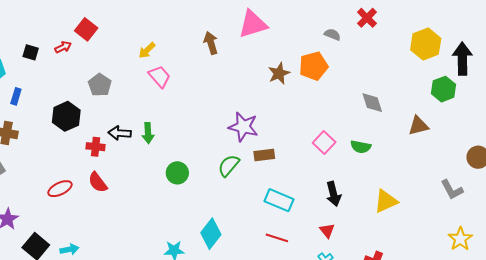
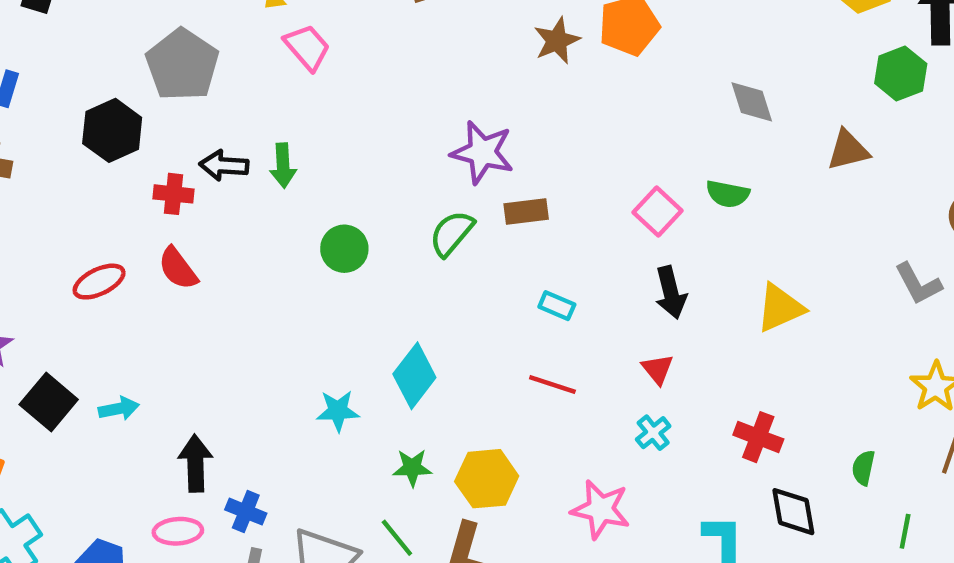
gray pentagon: (100, 85) -> (182, 65), size x1.5
pink square: (324, 143) -> (658, 211), moved
cyan rectangle: (279, 200) -> (557, 306), size x0.6

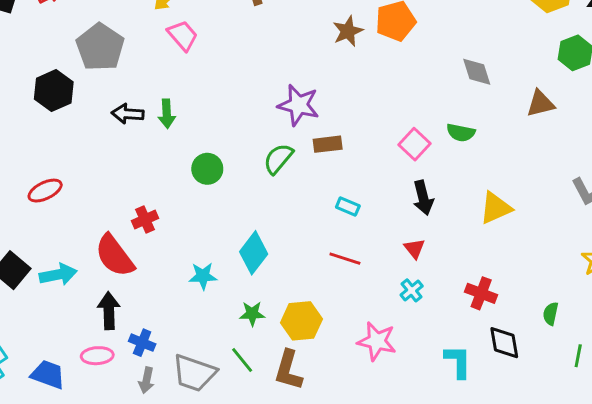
red cross: (174, 194) -> (145, 219), moved, turned -30
red semicircle: (178, 268) -> (115, 256), moved, size x1.5
cyan arrow: (119, 409) -> (58, 275), size x1.4

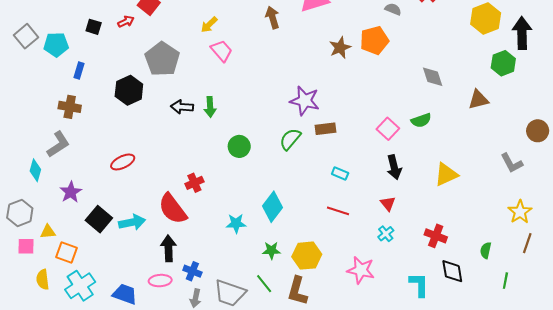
green semicircle: (461, 133) -> (421, 120), turned -30

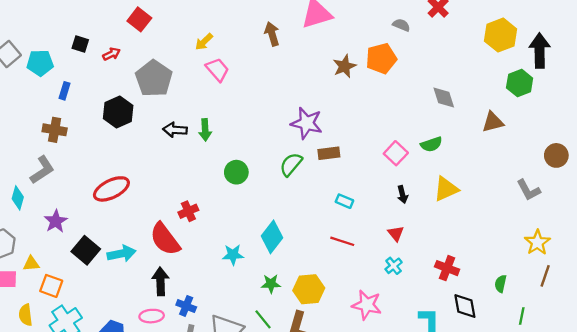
red arrow: (126, 22) -> (111, 54), moved
red ellipse: (123, 162) -> (111, 189), size x1.4
black arrow: (394, 167) -> (402, 194), size x0.7
yellow triangle: (446, 174) -> (446, 189), moved

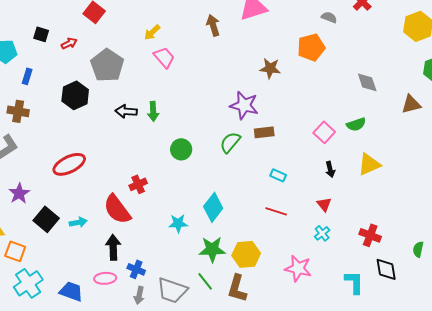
brown star: (344, 66) -> (270, 68), moved, turned 30
cyan arrow: (121, 254) -> (78, 222), size x0.7
green star: (271, 284) -> (212, 249), size x1.5

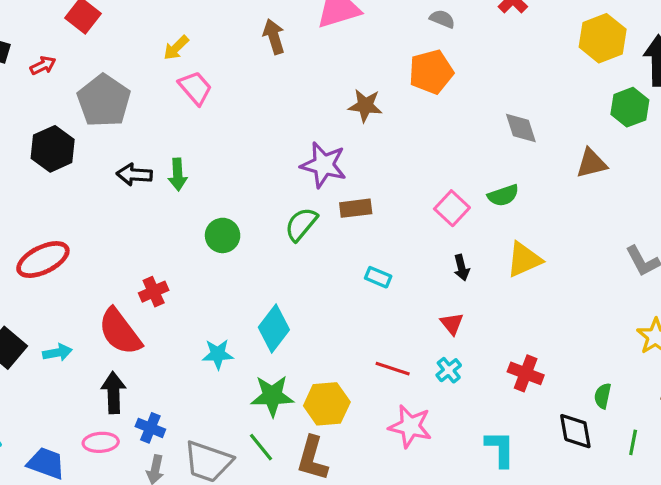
gray semicircle: (329, 17) -> (442, 19), moved
red line: (276, 211) -> (393, 369), moved
black diamond: (386, 269) -> (575, 431), moved

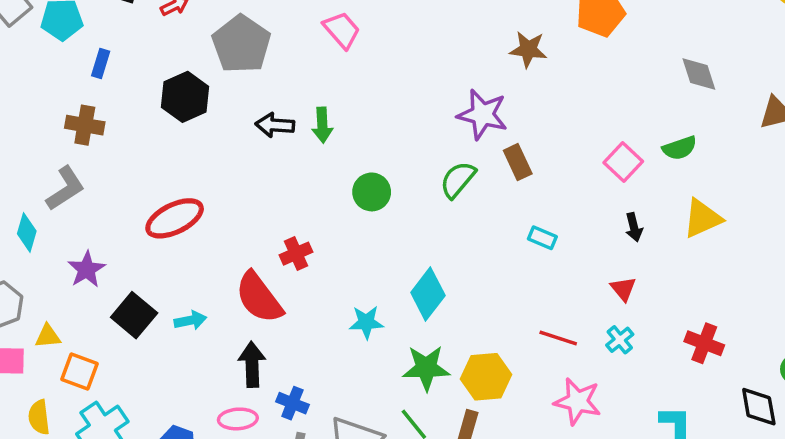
brown rectangle: (356, 208) -> (518, 162), turned 72

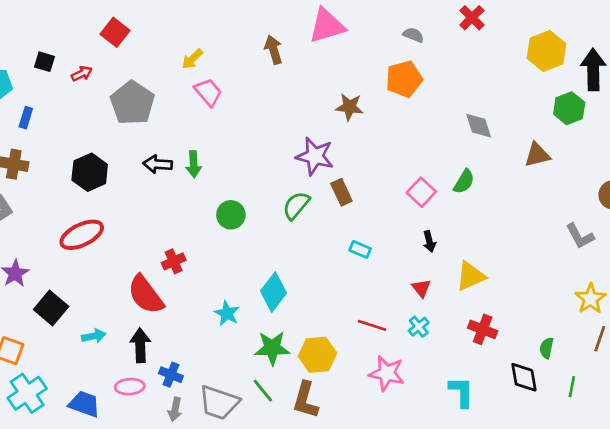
black hexagon: (185, 97) -> (90, 172), moved
green semicircle: (680, 148) -> (464, 182), turned -40
yellow triangle: (702, 218) -> (471, 276), moved
cyan arrow: (190, 320) -> (94, 336), moved
cyan star: (366, 322) -> (227, 313), turned 30

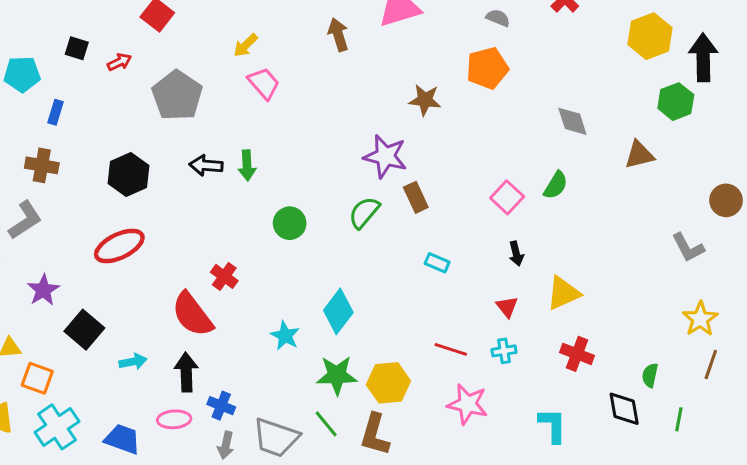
red cross: (174, 261) -> (224, 276), turned -30
cyan cross: (419, 327) -> (504, 351), turned 30

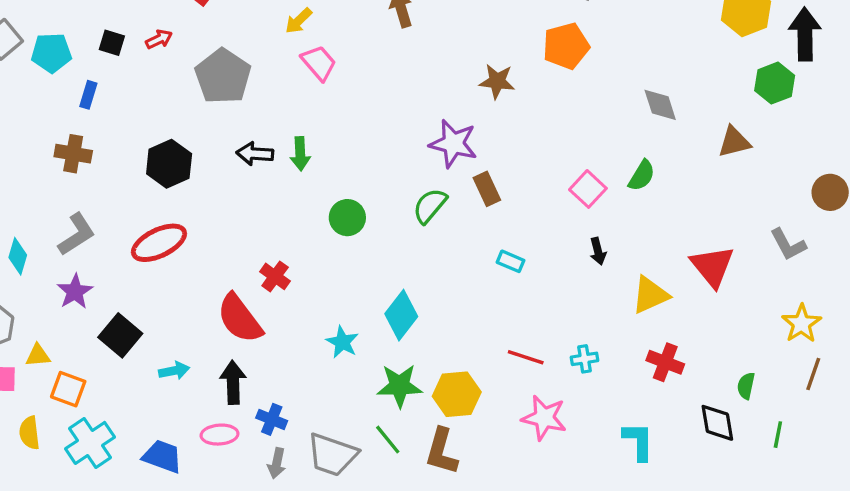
black square: (77, 48) -> (112, 43), moved
gray L-shape: (25, 220) -> (77, 234), moved
red triangle: (507, 307) -> (712, 266), moved, size x1.8

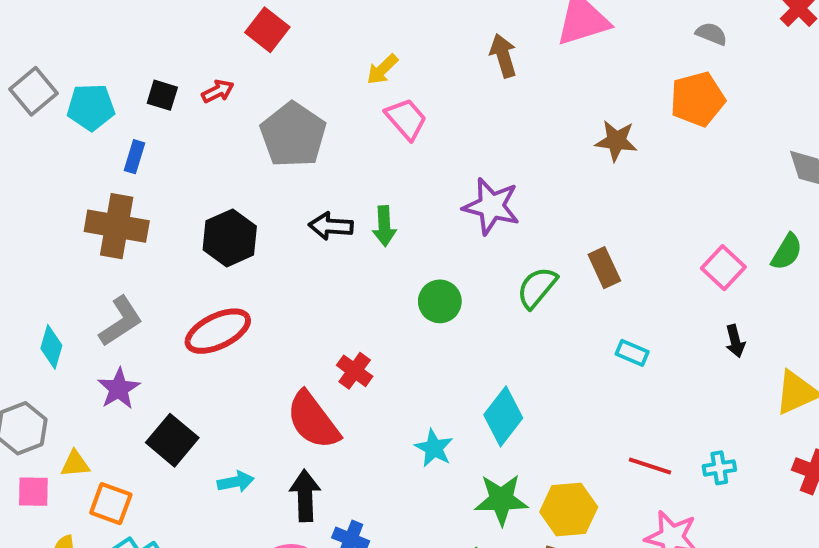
purple star: (453, 144) -> (491, 206), moved
brown cross: (73, 154) -> (117, 226), size x1.4

